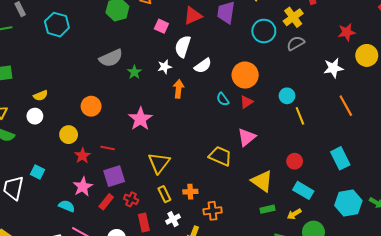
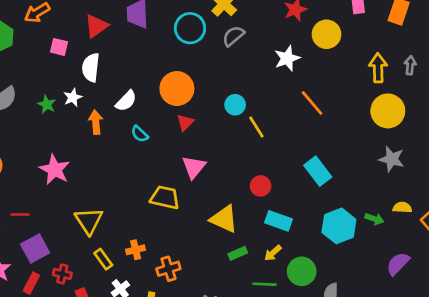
white semicircle: (203, 66) -> (126, 101), moved
green star: (134, 72) -> (47, 104), moved
cyan semicircle: (223, 99) -> (140, 134), moved

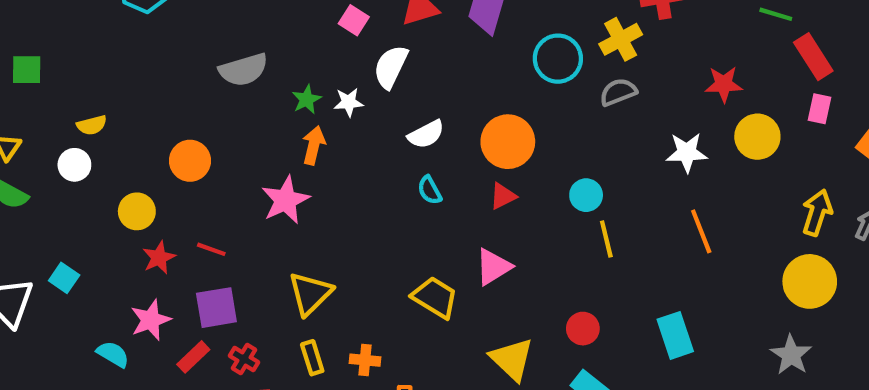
orange arrow: (96, 122) -> (314, 145), moved

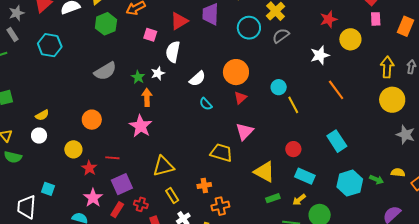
yellow triangle: (310, 294) -> (163, 166), turned 45
gray star: (791, 355) -> (406, 135), moved
orange cross: (365, 360) -> (204, 185), moved

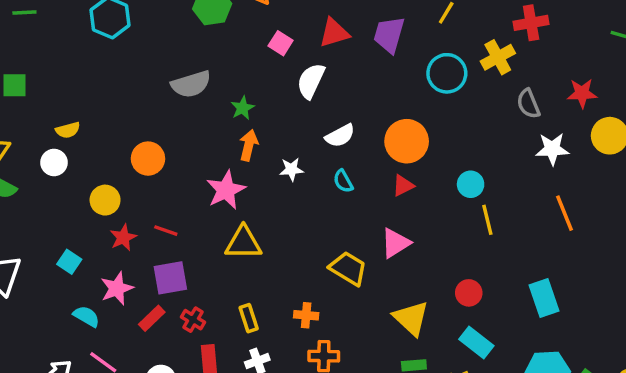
gray semicircle: (281, 36) -> (528, 104), moved, turned -90
white star: (158, 73) -> (291, 169), moved
yellow triangle: (163, 166) -> (243, 243), moved
cyan square: (48, 189) -> (69, 262), moved

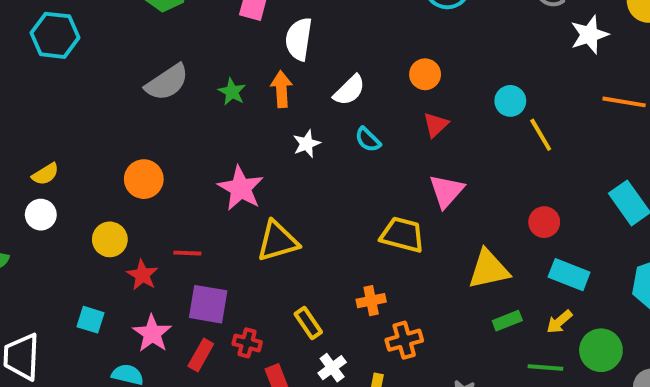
orange circle: (407, 141) -> (425, 74), size x0.6
orange arrow: (249, 145) -> (281, 89), moved
orange line: (564, 213) -> (624, 102), turned -42
purple square: (170, 278) -> (208, 304), turned 36
yellow triangle: (411, 318) -> (489, 269), turned -39

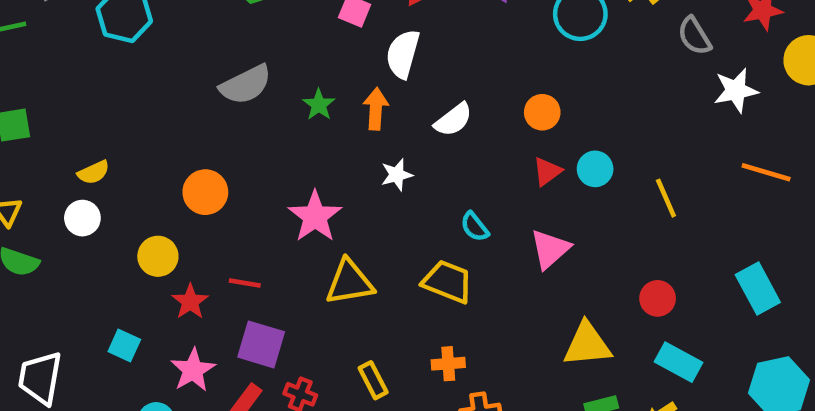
cyan circle: (510, 101) -> (595, 169), moved
cyan semicircle: (368, 140) -> (475, 227), moved
yellow trapezoid: (402, 235) -> (448, 282), moved

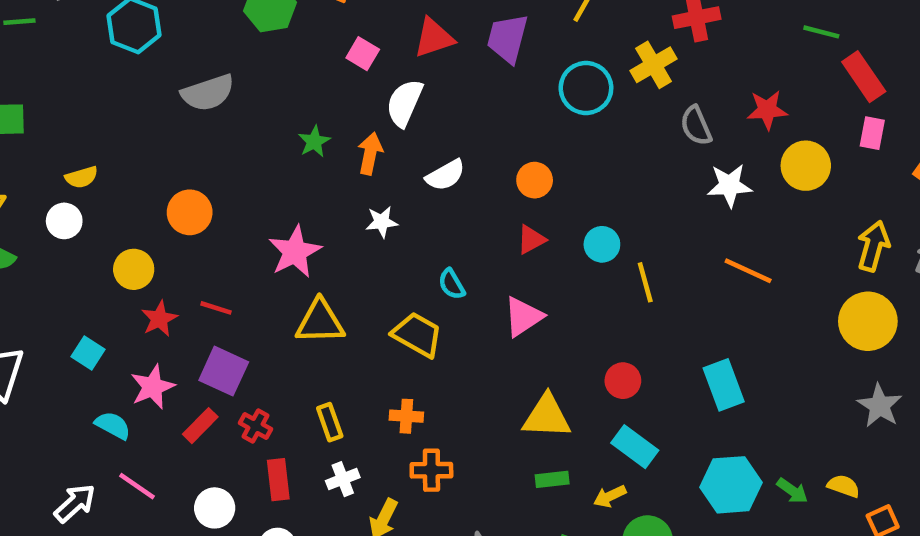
gray semicircle: (246, 85) -> (208, 93), moved
cyan circle: (595, 169) -> (602, 244), moved

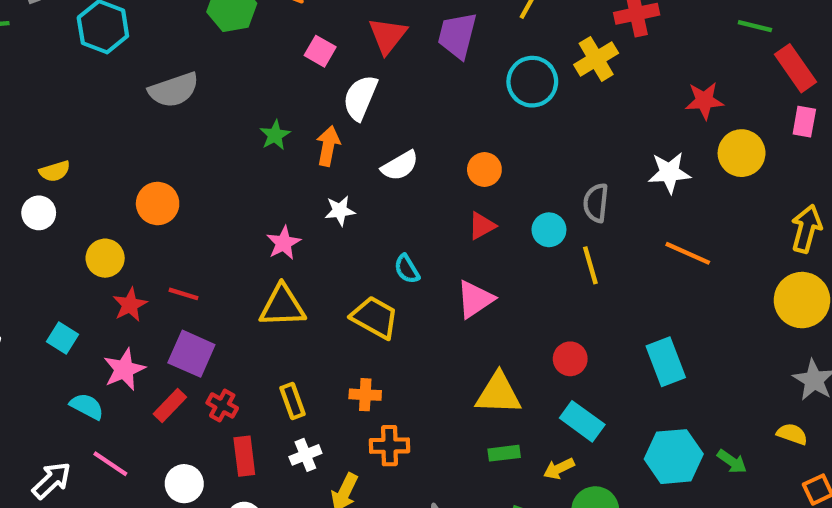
red triangle: (434, 38) -> (388, 36), turned -33
gray semicircle: (696, 126) -> (596, 203), moved, turned 30
pink star: (295, 252) -> (284, 243), moved, size x0.7
yellow semicircle: (844, 486) -> (792, 434), moved

